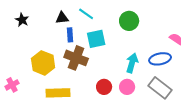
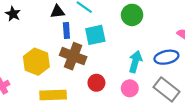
red circle: (104, 87) -> (96, 83), moved

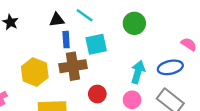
brown cross: (73, 56) -> (73, 66), turned -30

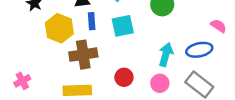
brown cross: (73, 66) -> (83, 55), moved
yellow hexagon: (35, 72) -> (59, 28), moved

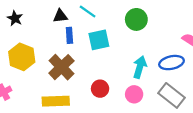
yellow hexagon: (59, 28) -> (22, 57), moved
brown cross: (83, 55) -> (61, 67), turned -35

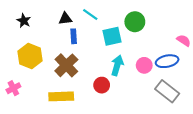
cyan square: (99, 40) -> (112, 36), moved
cyan arrow: (140, 67) -> (117, 65), moved
pink circle: (134, 94) -> (144, 65), moved

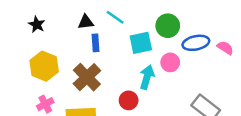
blue ellipse: (167, 61) -> (196, 43), moved
pink circle: (144, 65) -> (170, 62), moved
pink cross: (13, 88) -> (45, 104), moved

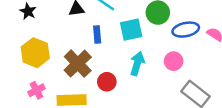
blue rectangle: (95, 43) -> (97, 34), moved
pink circle: (170, 62) -> (174, 61), moved
red circle: (129, 100) -> (107, 82), moved

